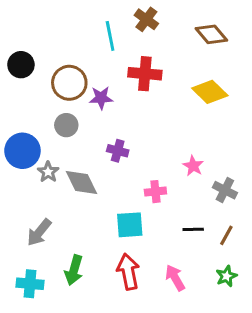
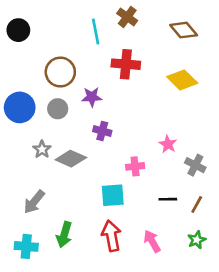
black circle: (21, 65) -> (18, 30), moved
purple star: (101, 98) -> (92, 97), moved
blue circle: (22, 151) -> (20, 107), moved
gray diamond: (81, 183) -> (71, 159), turned -40

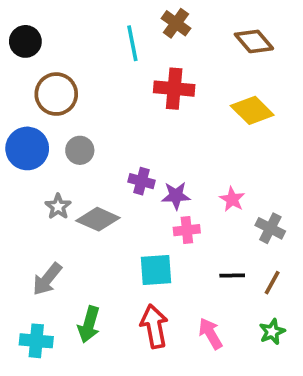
brown circle: (60, 72) -> (56, 94), moved
purple star: (92, 97) -> (176, 196), moved

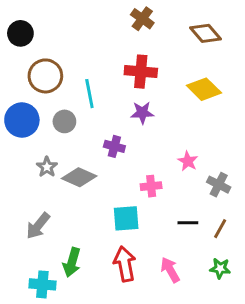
cyan line: (132, 43) -> (89, 94), moved
purple star: (176, 196) -> (142, 113), moved
green star: (272, 332) -> (220, 268), turned 30
cyan cross: (36, 341) -> (42, 284), moved

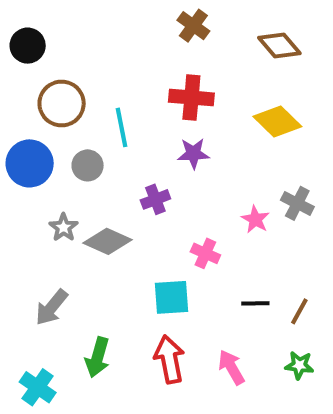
purple cross: (114, 146) -> (155, 199), turned -36
gray cross: (219, 185) -> (297, 203), moved
pink cross: (151, 186) -> (205, 253), turned 30
cyan cross: (42, 284) -> (38, 387), moved, turned 30

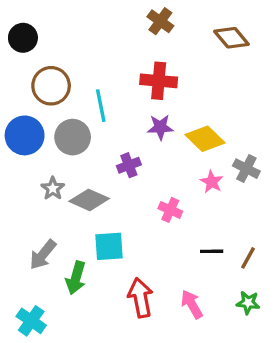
yellow diamond: (277, 121) -> (205, 139), moved
gray circle: (88, 165) -> (73, 137), size x1.4
cyan square: (171, 297) -> (109, 246), moved
green arrow: (98, 357) -> (76, 278), moved

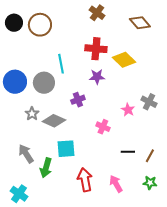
brown circle: (51, 86) -> (40, 25), moved
yellow diamond: (205, 139) -> (124, 60), moved
gray arrow: (43, 255) -> (26, 154), turned 108

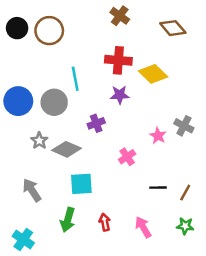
pink cross: (103, 127) -> (127, 157), turned 32
green arrow: (46, 168) -> (68, 220), moved
red arrow: (85, 180) -> (105, 222), size x0.6

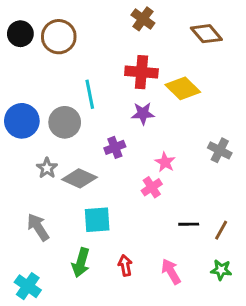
pink star: (158, 136) -> (165, 162), moved

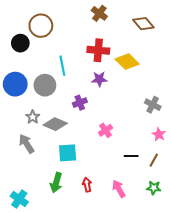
black circle: (20, 34) -> (20, 43), moved
pink star: (165, 162) -> (159, 134), moved
gray arrow: (38, 227) -> (26, 144), moved

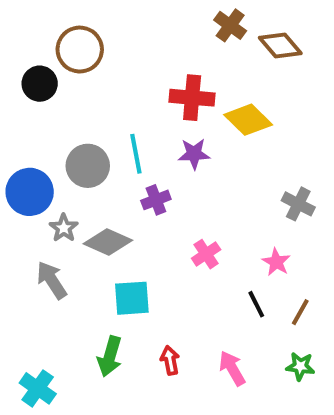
brown cross: (99, 13) -> (230, 25), moved
cyan line: (62, 66) -> (136, 154), moved
blue circle: (15, 84) -> (30, 192), moved
pink star: (159, 134) -> (276, 262), moved
black line: (131, 156) -> (256, 304), turned 64

